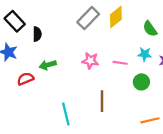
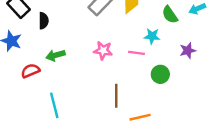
cyan star: (145, 54) -> (152, 36), moved
cyan line: (66, 114) -> (54, 105), moved
orange line: (150, 120) -> (140, 117), moved

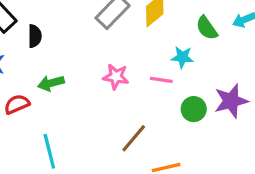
purple star: (188, 50) -> (231, 101), moved, size x1.5
brown line: (116, 96) -> (134, 138), turned 40

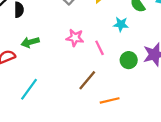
pink line: (161, 80) -> (100, 48), moved, turned 56
cyan line: (49, 151) -> (29, 89), turned 50

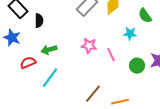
brown line: (87, 80) -> (93, 94), moved
cyan line: (29, 89) -> (50, 78), moved

